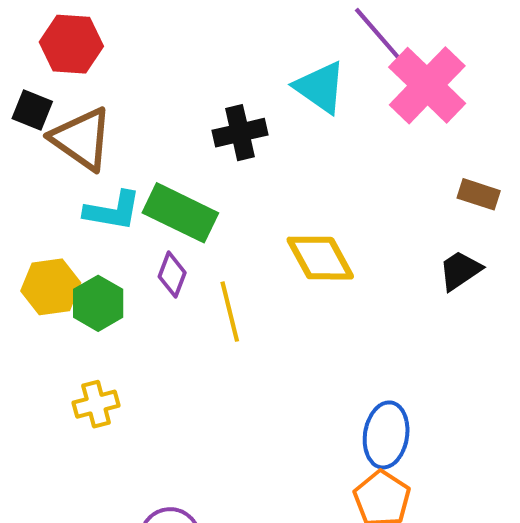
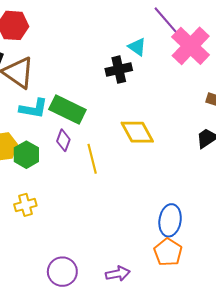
cyan triangle: (320, 87) -> (137, 47), size x0.7
black cross: (240, 133) -> (119, 70), moved

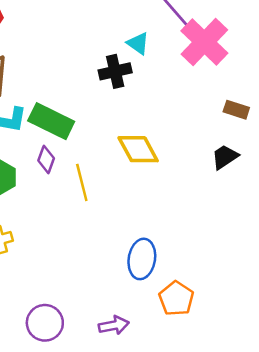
blue ellipse: (170, 220) -> (142, 259), moved

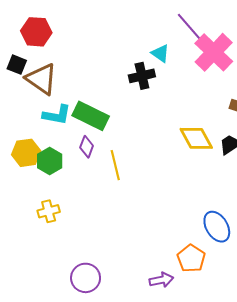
yellow diamond: (138, 149) -> (196, 138), moved
blue ellipse: (142, 259) -> (217, 227), moved, turned -40
purple arrow: (114, 325) -> (161, 280), moved

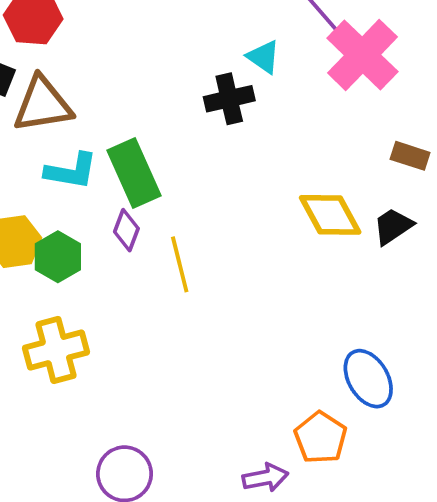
brown triangle: (41, 79) -> (43, 104), turned -44
green rectangle: (91, 116) -> (134, 173), turned 40
yellow cross: (49, 211) -> (56, 350), size x1.5

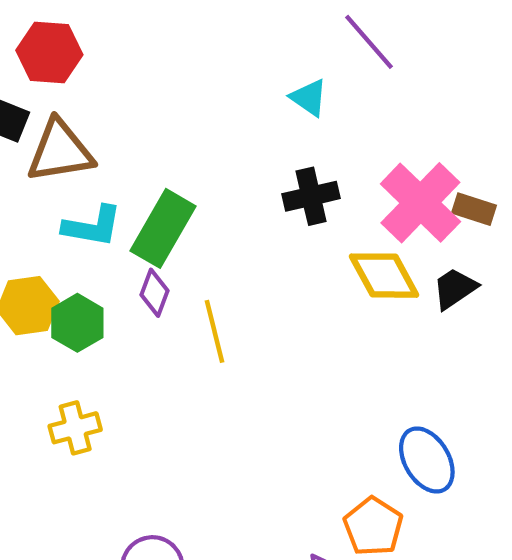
pink cross: (362, 55) -> (420, 203), moved
black cross: (229, 99) -> (311, 196), moved
green rectangle: (134, 173) -> (163, 228), turned 54
yellow cross: (56, 350) -> (75, 428), size x0.7

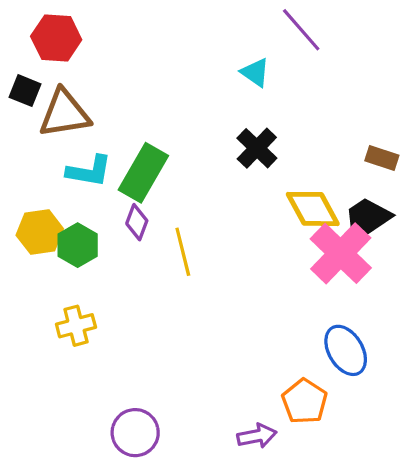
black cross: (311, 196) -> (257, 148), turned -33
pink cross: (420, 203) -> (341, 253), moved
black trapezoid: (455, 288) -> (367, 219), size x1.4

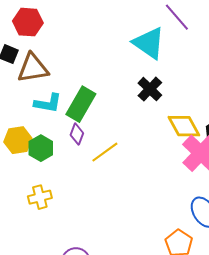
cyan triangle: (255, 73) -> (149, 43), size x1.8
yellow line: (183, 252) -> (105, 152), turned 68

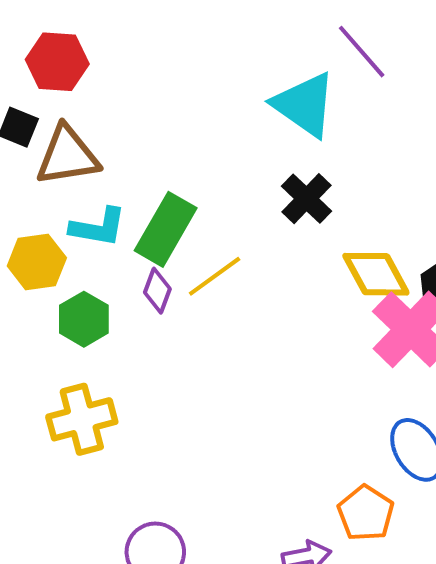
yellow hexagon: (18, 140) -> (37, 262), moved
yellow line: (105, 152) -> (215, 276), moved
yellow cross: (40, 197) -> (82, 419), size x1.4

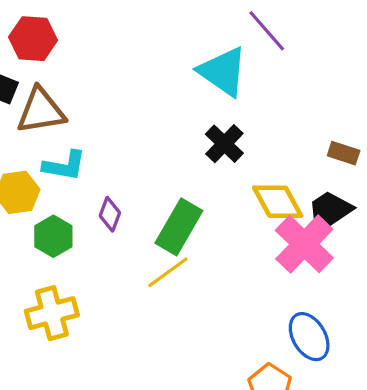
green rectangle: (166, 229) -> (179, 227), moved
yellow line: (215, 276) -> (168, 272), moved

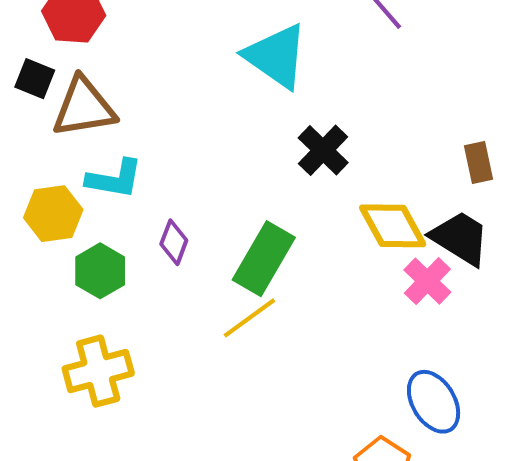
cyan triangle: (223, 72) -> (276, 56), moved
brown rectangle: (344, 153) -> (478, 162), turned 60
black trapezoid: (329, 211) -> (460, 238), turned 66
pink cross: (304, 244) -> (427, 281), size x0.6

